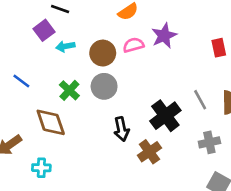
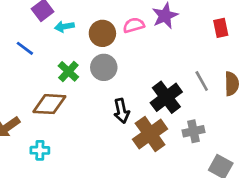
blue line: (21, 81) -> (25, 48), moved
brown diamond: (51, 122) -> (49, 104), turned -68
gray cross: (209, 142) -> (194, 131), moved
brown cross: (149, 152) -> (150, 134), size x1.4

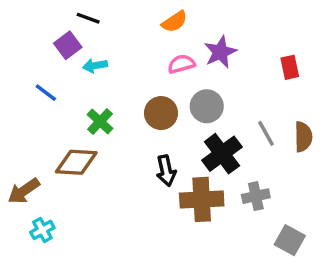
brown circle: (102, 33) -> (161, 113), moved
gray circle: (104, 67) -> (207, 106), moved
brown cross: (150, 134) -> (202, 199), turned 32
cyan cross: (40, 150) -> (42, 230), moved, turned -30

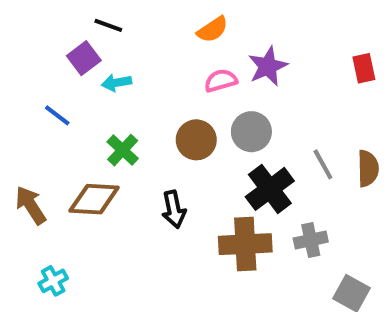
red rectangle: (290, 67) -> (364, 68), moved
black arrow: (166, 171) -> (174, 209), moved
brown arrow: (24, 191) -> (31, 205), moved, turned 92

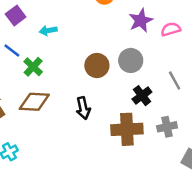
purple square: (84, 58) -> (16, 15), moved
pink semicircle: (221, 81) -> (171, 29), moved
green cross: (123, 150) -> (33, 67), moved
black cross: (270, 189) -> (142, 96), size x0.7

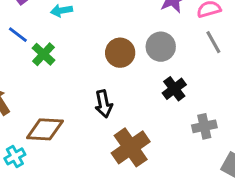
gray line: (175, 81) -> (213, 42), moved
brown diamond: (34, 102) -> (45, 129), moved
brown cross: (127, 129) -> (131, 147), moved, turned -32

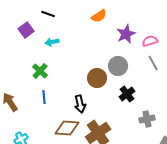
blue line: (18, 35) -> (44, 97), moved, turned 48
brown circle: (120, 53) -> (97, 78), moved
brown diamond: (45, 129) -> (67, 128), moved

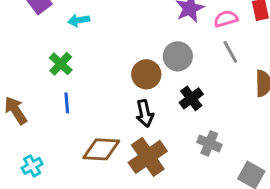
black arrow: (80, 104) -> (145, 113), moved
gray cross: (147, 119) -> (209, 143), moved, turned 35

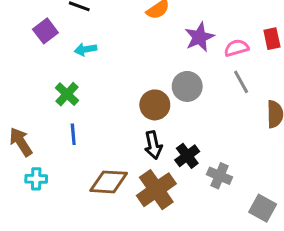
black cross: (191, 98) -> (187, 156), moved
cyan cross: (32, 166) -> (36, 179), moved, turned 30

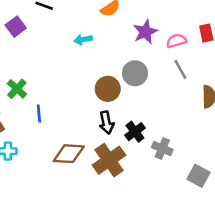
cyan arrow: (85, 49) -> (83, 40), moved
green cross: (67, 94) -> (17, 89), moved

